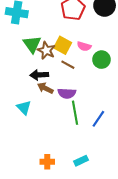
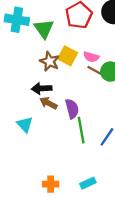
green triangle: (32, 44) -> (44, 29), moved
brown line: (68, 65) -> (95, 70), moved
purple semicircle: (67, 93) -> (72, 109), turned -108

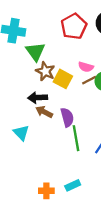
green triangle: (44, 29) -> (35, 52), moved
yellow square: (68, 56) -> (63, 79), moved
brown line: (95, 70) -> (89, 80), turned -56
cyan rectangle: (88, 183) -> (73, 185), moved

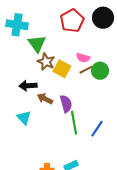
black arrow: (38, 98) -> (28, 86), moved

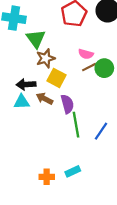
brown star: (46, 62) -> (46, 58), turned 30
yellow square: (62, 69) -> (56, 78), moved
cyan triangle: (24, 118) -> (22, 102), moved, turned -49

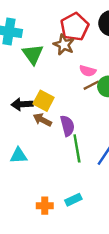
brown star: (46, 58) -> (64, 45), moved, turned -30
yellow square: (56, 78) -> (44, 101), moved
cyan triangle: (22, 102) -> (19, 156), moved

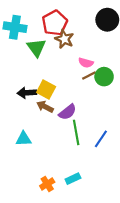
red pentagon: (75, 27) -> (55, 23), moved
purple semicircle: (67, 126) -> (68, 112), turned 66
orange cross: (45, 206) -> (47, 184), turned -32

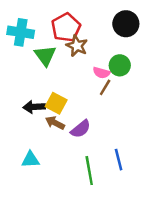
brown line: (89, 76) -> (105, 87), turned -32
green circle: (104, 77) -> (120, 65), moved
green line: (76, 132) -> (89, 171), moved
blue line: (101, 139) -> (119, 160), turned -48

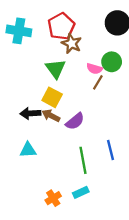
green triangle: (45, 56) -> (56, 69), moved
black arrow: (34, 107) -> (30, 113), moved

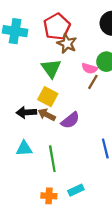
green line: (83, 160) -> (52, 159), moved
orange cross: (53, 198) -> (49, 196), turned 35

